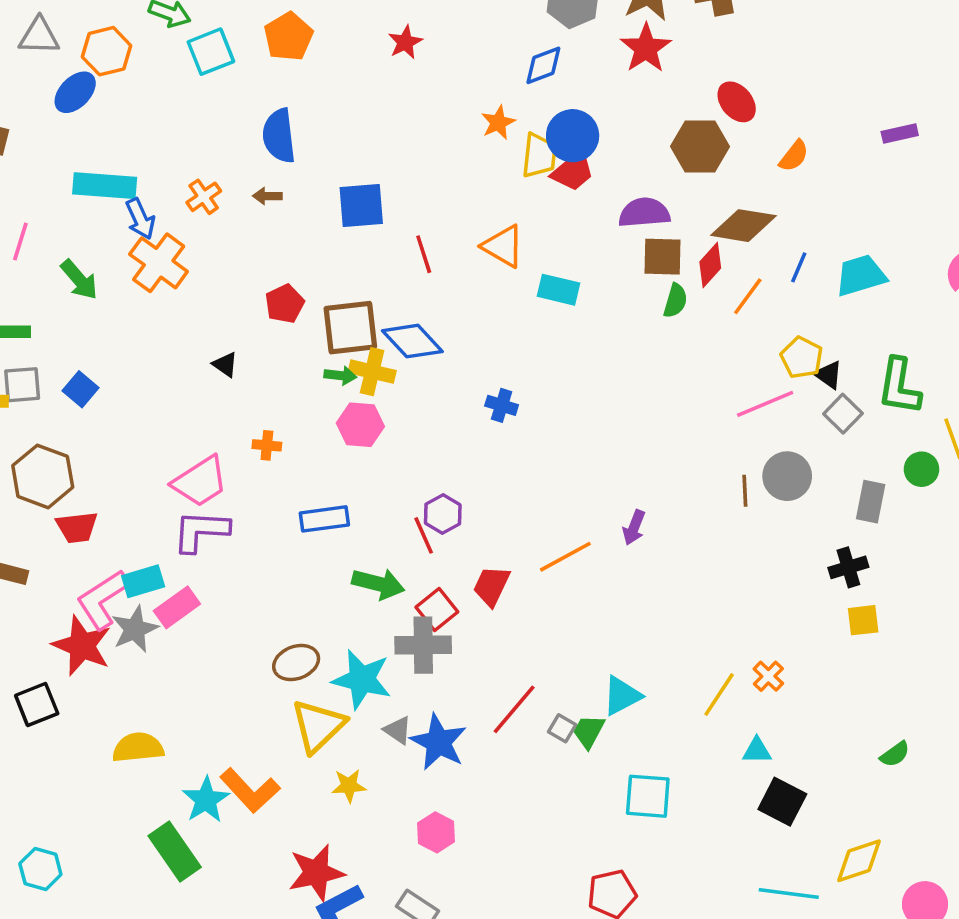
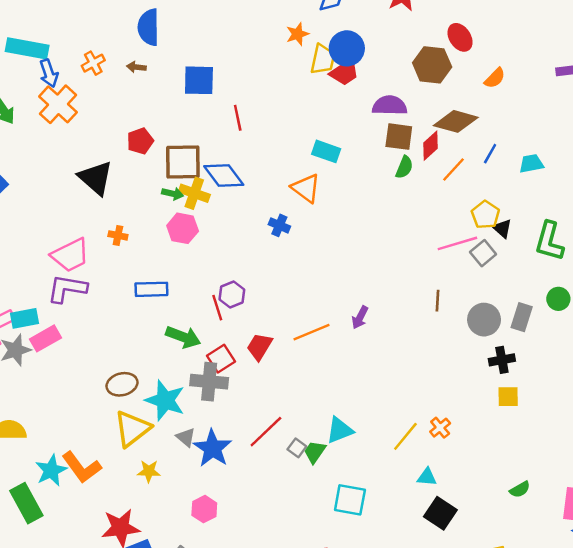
orange triangle: (503, 246) -> (306, 188), moved
cyan trapezoid: (861, 275) -> (531, 164), size x0.7
black triangle: (225, 365) -> (96, 178), size x2.0
gray square: (843, 414) -> (483, 253), moved
gray circle: (787, 476) -> (484, 320), moved

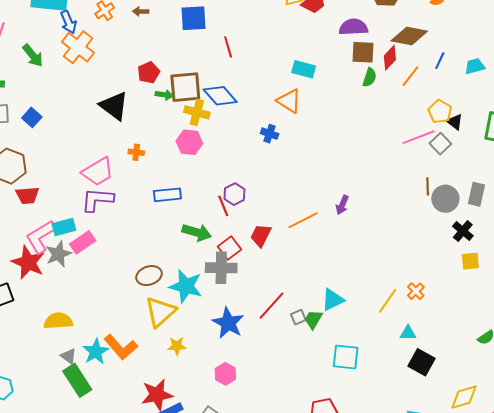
green arrow: (173, 194) -> (164, 95), moved
brown line: (438, 301) -> (428, 186), moved
black cross: (502, 360) -> (463, 231), turned -35
gray triangle: (186, 437) -> (69, 356), moved
gray square: (297, 448) -> (298, 317), turned 35

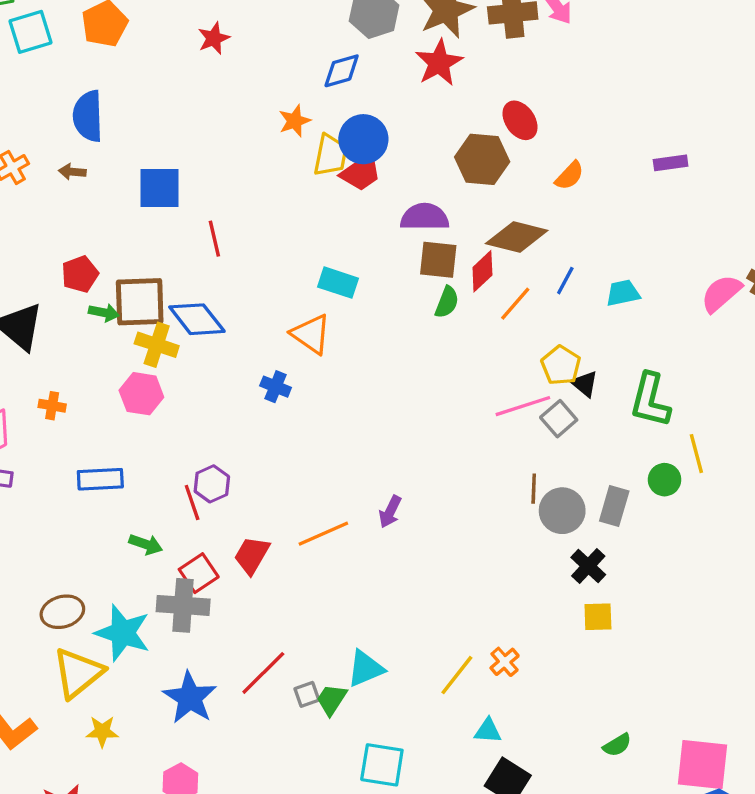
green arrow: (197, 232) -> (146, 544), size x0.7

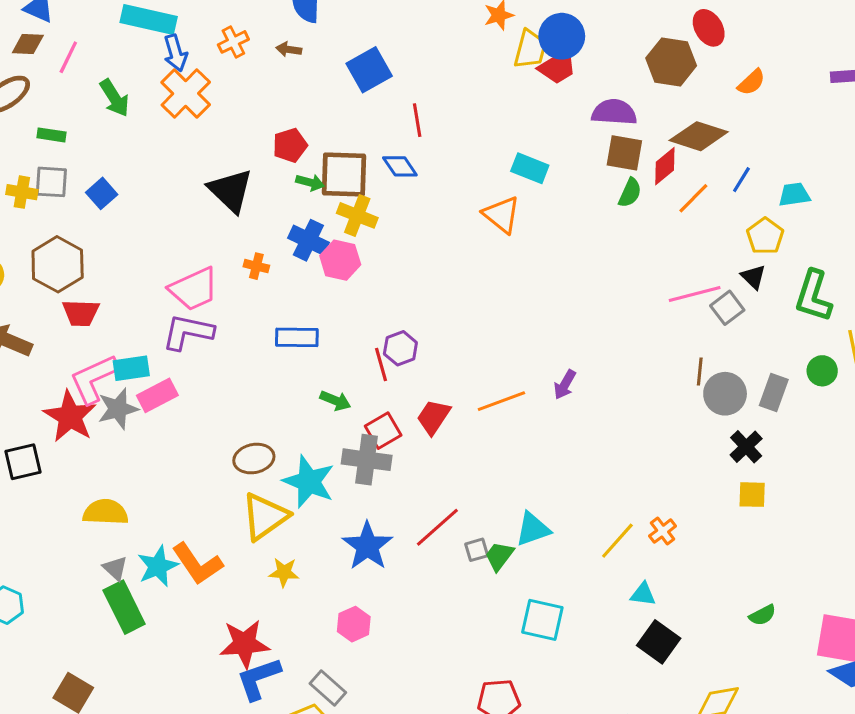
blue square: (160, 188) -> (369, 70), turned -33
blue diamond: (197, 319) -> (400, 166), moved, size x0.7
yellow pentagon: (561, 365) -> (765, 236), moved
blue cross: (276, 387) -> (308, 240), moved, size x1.4

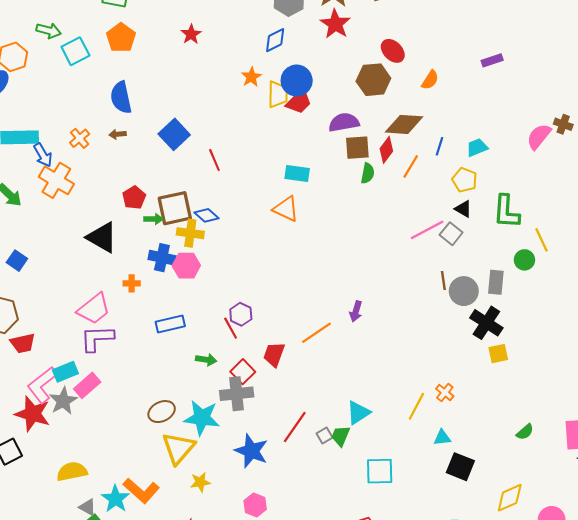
blue diamond: (400, 166) -> (207, 215), moved
black cross: (746, 447) -> (486, 323), size x1.4

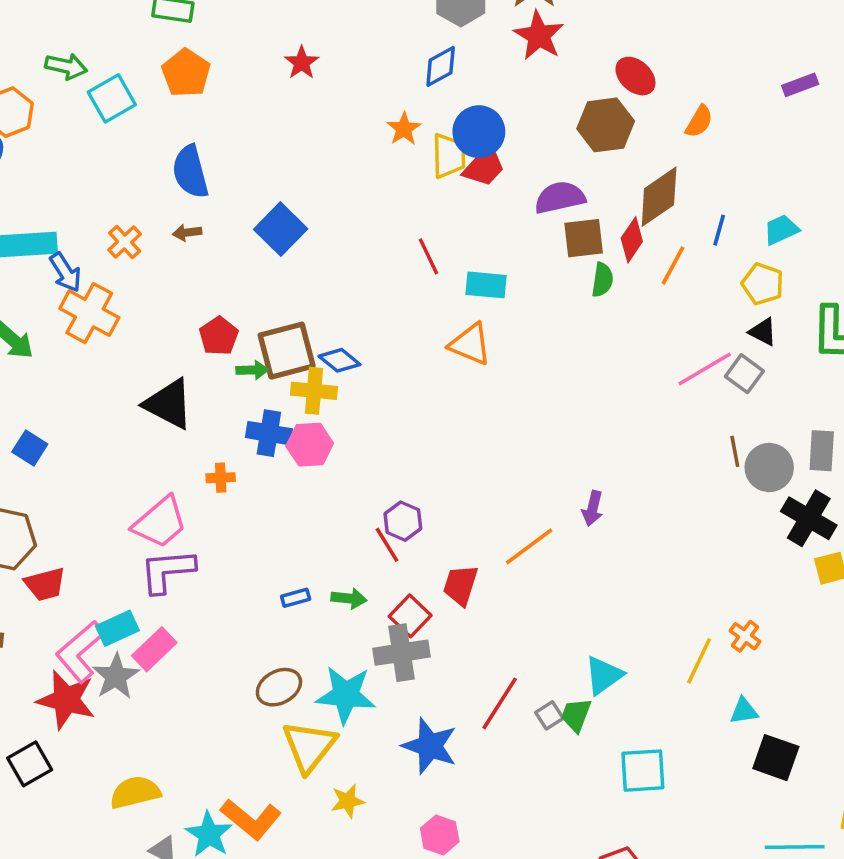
brown diamond: (404, 124) -> (659, 197), turned -36
red line: (214, 160) -> (429, 256), moved
blue rectangle: (170, 324) -> (296, 598), moved, size x0.6

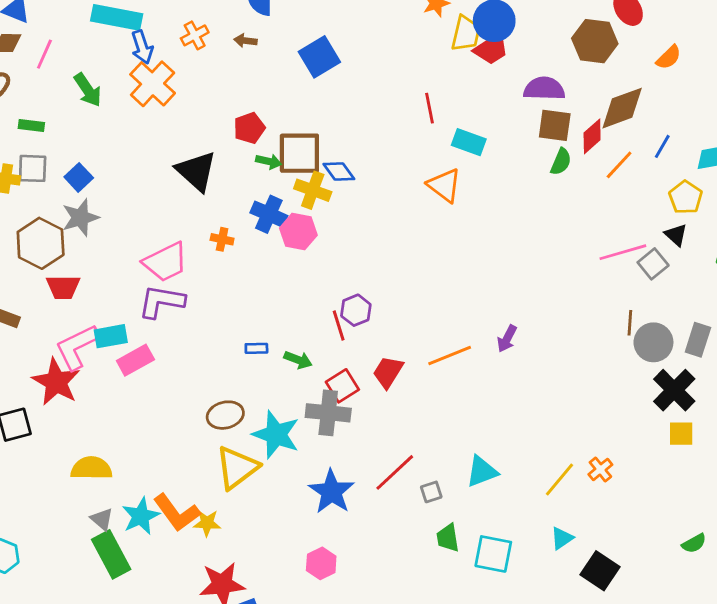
gray star: (116, 676) -> (80, 218), moved
cyan triangle: (744, 711) -> (562, 538), moved, turned -40
green trapezoid: (576, 715) -> (448, 538), moved, turned -44
yellow star: (348, 801) -> (207, 523), moved

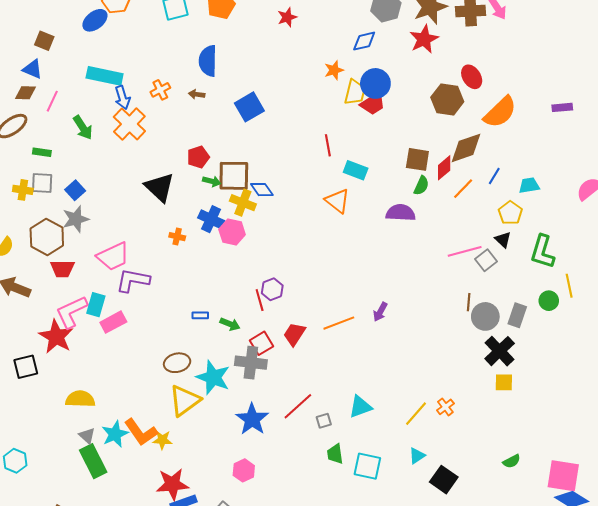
orange semicircle: (669, 57) -> (500, 112), size x1.8
purple semicircle: (544, 89) -> (401, 213), moved
pink trapezoid: (166, 262) -> (113, 256), moved
cyan rectangle: (111, 336) -> (96, 305), turned -65

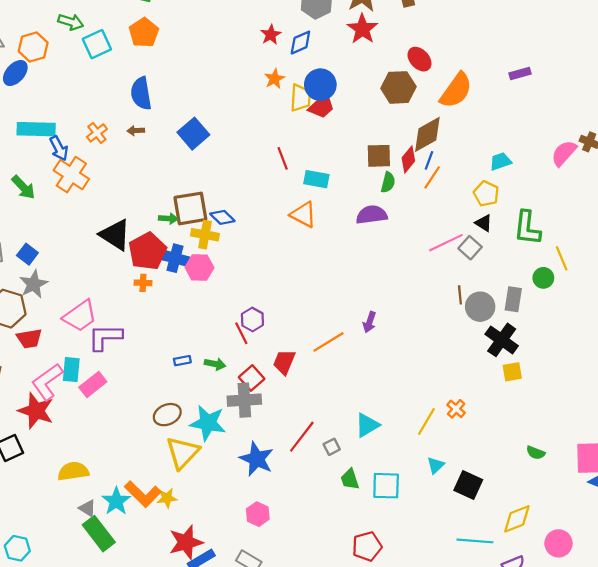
red star: (287, 17) -> (271, 35), moved
red pentagon: (198, 157) -> (147, 251), moved, size x1.6
blue line: (494, 176) -> (429, 160), moved
green semicircle: (512, 461) -> (536, 453), turned 60

